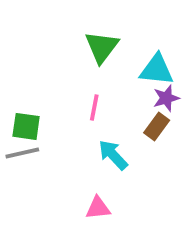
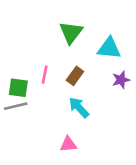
purple star: (166, 98) -> (121, 80), moved
pink line: (94, 108) -> (45, 75), moved
brown rectangle: (157, 126) -> (75, 76), moved

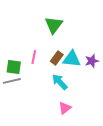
cyan triangle: (109, 48) -> (72, 59), moved
pink triangle: (68, 144) -> (65, 108), moved, turned -32

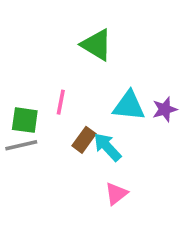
green triangle: (54, 25) -> (97, 45), turned -36
brown rectangle: (57, 58) -> (84, 140), moved

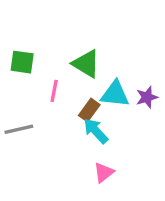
green triangle: (97, 45) -> (86, 64), moved
green square: (25, 120) -> (22, 62), moved
brown rectangle: (84, 140) -> (89, 110), moved

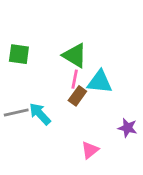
pink line: (54, 91) -> (75, 79), moved
purple star: (147, 97) -> (128, 128), moved, turned 30
cyan arrow: (96, 131) -> (40, 114), moved

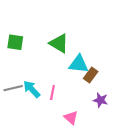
pink line: (75, 79) -> (52, 92), moved
brown rectangle: (77, 96) -> (91, 75), moved
pink triangle: (90, 150) -> (71, 118), turned -40

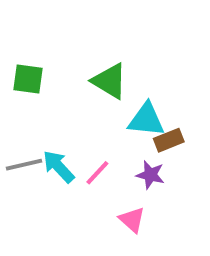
brown rectangle: (91, 75) -> (169, 140), turned 32
pink line: (52, 92) -> (97, 173), turned 32
purple star: (100, 100) -> (150, 175), moved

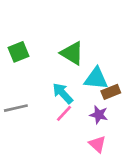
green square: (28, 79) -> (19, 52), turned -30
cyan arrow: (59, 167) -> (63, 93), moved
pink triangle: (132, 220) -> (97, 144), moved

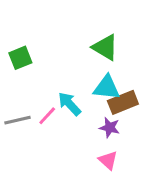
green triangle: (72, 53) -> (105, 47), moved
brown rectangle: (111, 92) -> (123, 102), size x1.4
pink line: (64, 113) -> (47, 116), moved

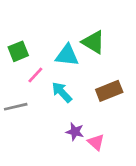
cyan triangle: (107, 87) -> (67, 55), moved
pink line: (47, 116) -> (35, 75), moved
purple star: (110, 128) -> (75, 132), moved

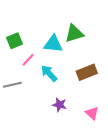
green triangle: (93, 42) -> (74, 33), turned -48
pink triangle: (96, 142) -> (92, 113), moved

